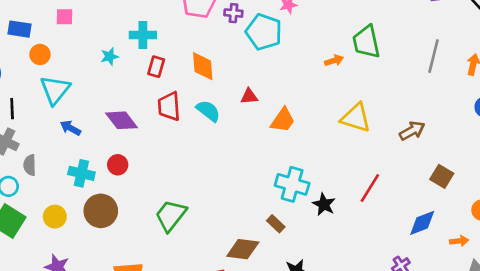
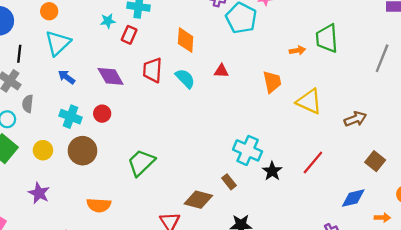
red rectangle: (156, 67) -> (129, 35), moved
orange trapezoid: (283, 120) -> (272, 82), moved, turned -55

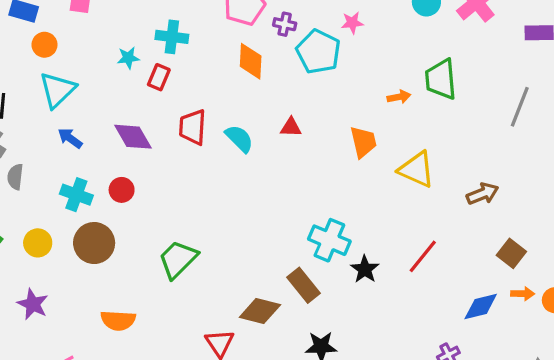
orange diamond: (186, 40) -> (251, 61), moved
brown rectangle: (229, 182) -> (303, 285), size x1.5
orange arrow: (382, 218) -> (523, 294), moved

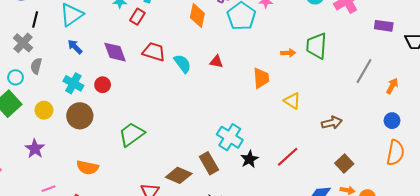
red trapezoid: (193, 127) -> (154, 52), turned 95
yellow triangle: (416, 169) -> (292, 101), size x0.7

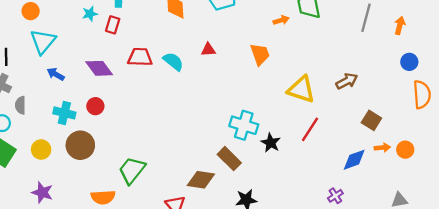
yellow triangle: (292, 101) -> (301, 89), moved, size x1.5
green trapezoid: (132, 134) -> (132, 170), moved

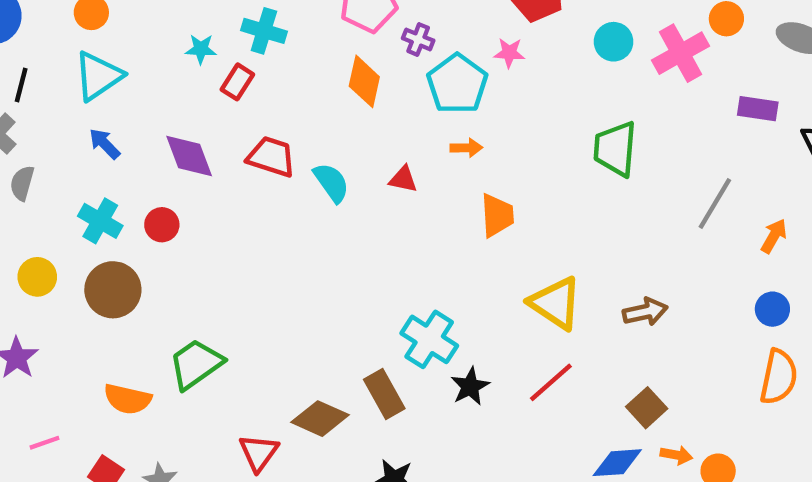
orange arrow: (281, 20) -> (466, 148), moved
brown square: (371, 120) -> (647, 408), moved

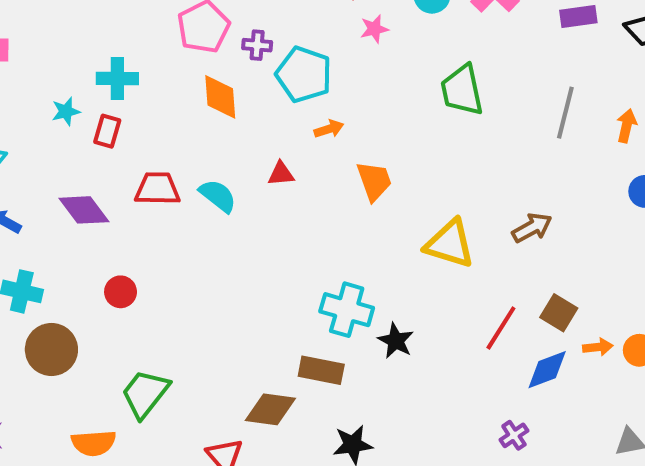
pink star: (509, 53) -> (374, 29), moved
red circle: (162, 225) -> (121, 292), moved
red line: (551, 382) -> (501, 328), moved
brown rectangle: (384, 394) -> (321, 370), turned -33

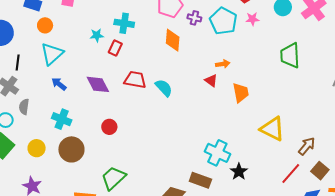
cyan pentagon: (304, 74) -> (223, 21), moved
red triangle: (281, 174) -> (211, 81), moved, turned 32
brown arrow: (532, 228) -> (307, 146), moved, turned -30

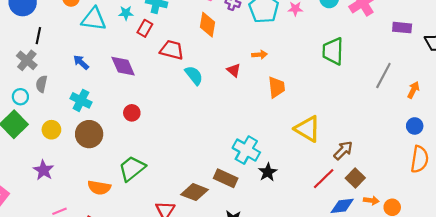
cyan triangle: (52, 54) -> (94, 19), moved, turned 45
red trapezoid: (135, 80) -> (172, 50), moved
red triangle: (211, 81) -> (234, 70), moved

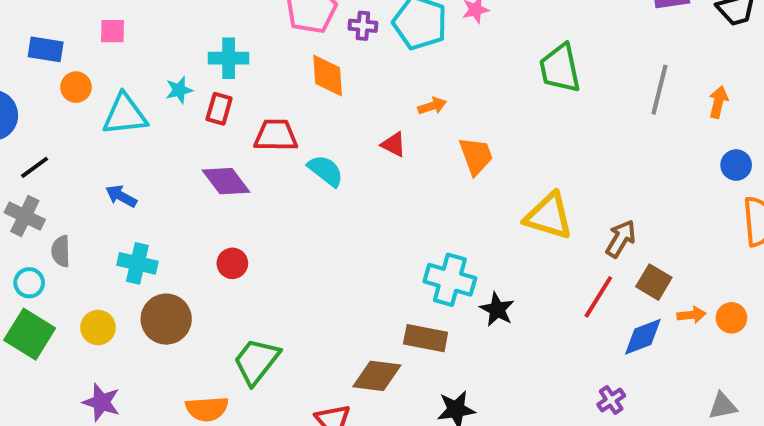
black line: (38, 36) -> (35, 167), turned 56
purple diamond: (123, 66) -> (226, 181), moved

